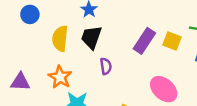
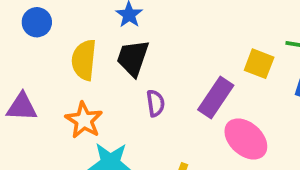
purple rectangle: (144, 41) -> (216, 98), moved
purple triangle: (20, 82) -> (22, 107), moved

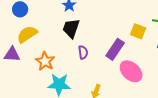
yellow semicircle: (84, 60) -> (27, 34), moved, turned 50

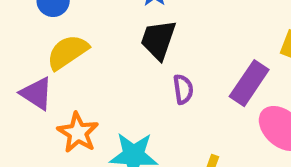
purple triangle: (12, 54) -> (37, 93), turned 30
orange star: (45, 61) -> (78, 133), moved

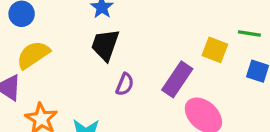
purple semicircle: (183, 89) -> (125, 84), turned 30

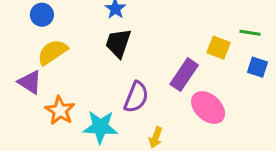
purple semicircle: (125, 84) -> (136, 97), moved, size x1.5

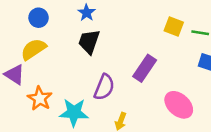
blue circle: (42, 15) -> (39, 18), moved
yellow square: (219, 48) -> (174, 27), moved
pink ellipse: (208, 108) -> (179, 105), moved

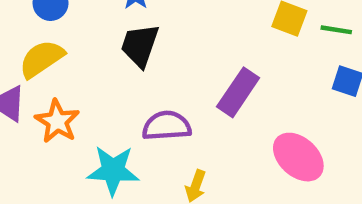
purple semicircle: (104, 87) -> (167, 126), turned -116
orange star: (40, 99) -> (57, 121), moved

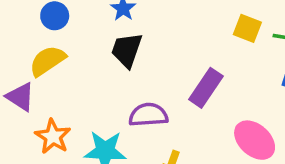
orange star: (57, 121) -> (53, 136), moved

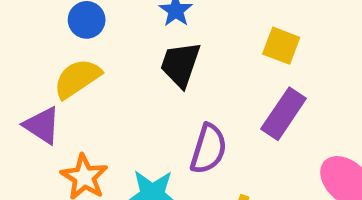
yellow square: (247, 28) -> (281, 46), moved
purple semicircle: (148, 115) -> (209, 149), turned 111

